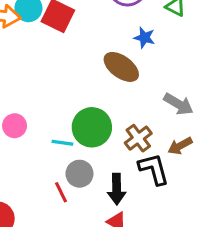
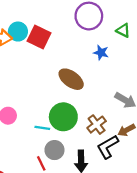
brown ellipse: (121, 67) -> (71, 79), moved
black L-shape: (154, 169) -> (108, 147), turned -105

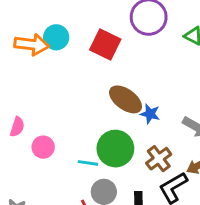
red square: (39, 37) -> (105, 45), moved
blue star: (101, 53) -> (150, 114), moved

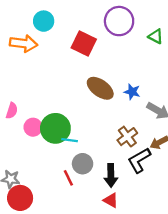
cyan circle: (56, 37) -> (44, 21), moved
blue star: (150, 114) -> (132, 92), moved
green circle: (115, 149) -> (55, 128), moved

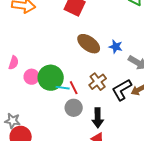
brown cross: (127, 137) -> (98, 82), moved
black L-shape: (139, 160) -> (122, 90), moved
red line: (68, 178) -> (74, 88), moved

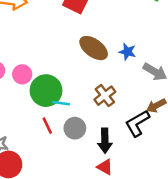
pink circle: (32, 77) -> (22, 74), moved
red line: (74, 88) -> (47, 126), moved
black L-shape: (122, 90) -> (137, 123), moved

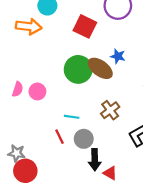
blue star: (127, 52) -> (118, 56), moved
green circle: (46, 91) -> (78, 69), moved
black arrow: (105, 141) -> (95, 160), moved

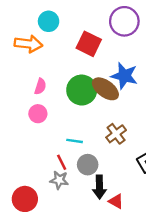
blue star: (118, 56) -> (124, 76), size x1.6
pink semicircle: (18, 89) -> (40, 86), moved
gray star: (17, 153) -> (59, 180), moved

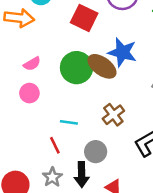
pink semicircle: (40, 86) -> (32, 64), turned 42
gray circle: (88, 165) -> (96, 152), moved
gray star: (59, 180) -> (52, 177), moved, turned 30
black arrow: (99, 187) -> (82, 175), moved

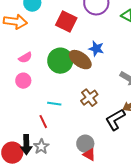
blue star: (122, 52) -> (96, 49), size x0.7
gray circle: (96, 152) -> (85, 144), moved
black arrow: (82, 175) -> (26, 145), moved

